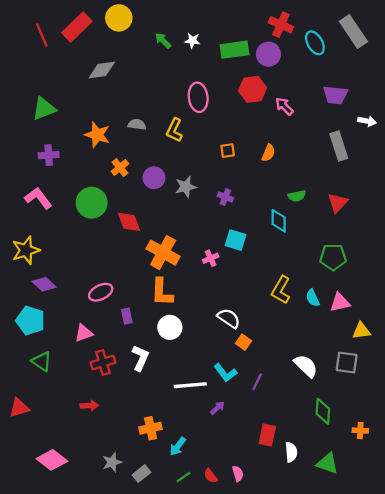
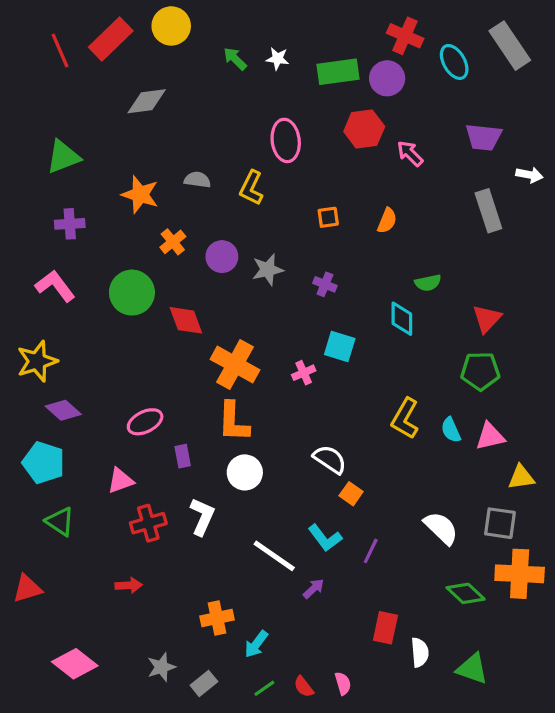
red triangle: (338, 203) -> (487, 319), moved
white line: (190, 385) -> (274, 556), turned 40
green diamond: (323, 411) -> (466, 593), turned -50
orange cross: (360, 431) -> (520, 574), moved, size x2.0

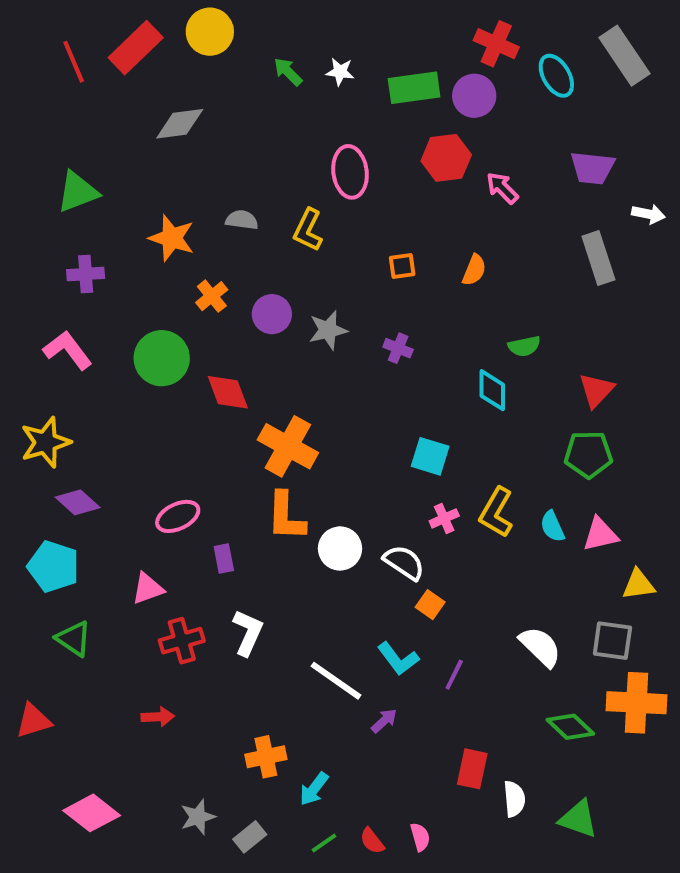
cyan square: (340, 347) -> (430, 456), moved
pink cross: (304, 373) -> (444, 518), moved
white circle: (245, 472) -> (340, 548), moved

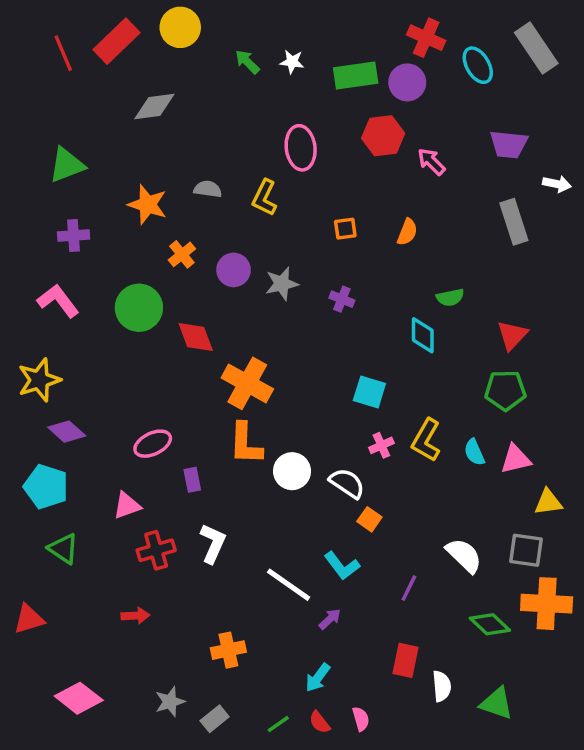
purple line: (454, 675) -> (409, 588), moved
cyan arrow: (314, 789) -> (318, 678), moved

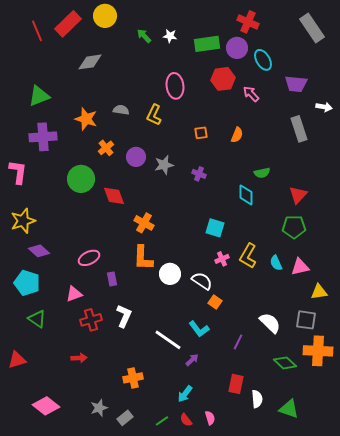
cyan ellipse: (478, 65) -> (263, 60), moved
purple cross: (74, 235) -> (43, 137), size x1.5
pink L-shape: (58, 301) -> (18, 172), moved, turned 45
orange cross: (247, 383) -> (144, 223), size x0.7

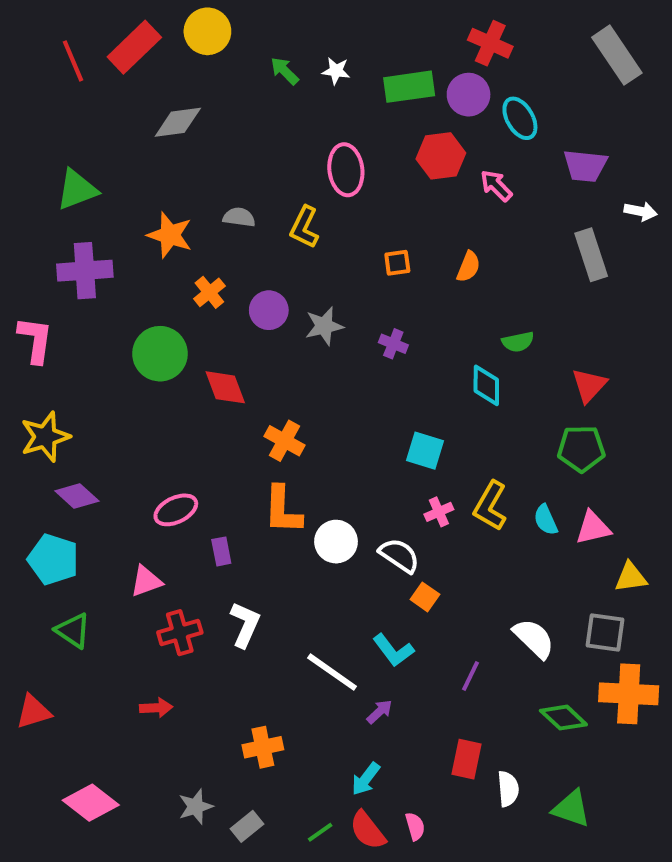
red semicircle: (186, 420) -> (368, 830), size x1.5

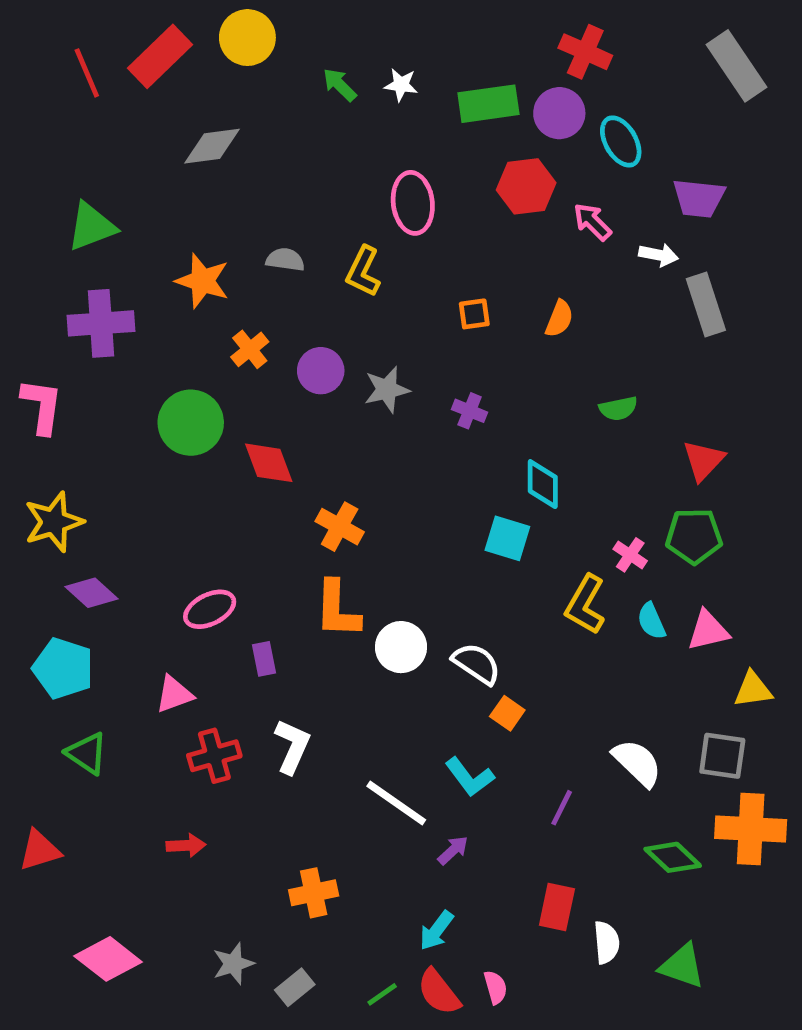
white arrow: (641, 211) -> (659, 255), moved
cyan diamond: (486, 385) -> (543, 484), moved
pink cross: (439, 512) -> (630, 555), moved, turned -32

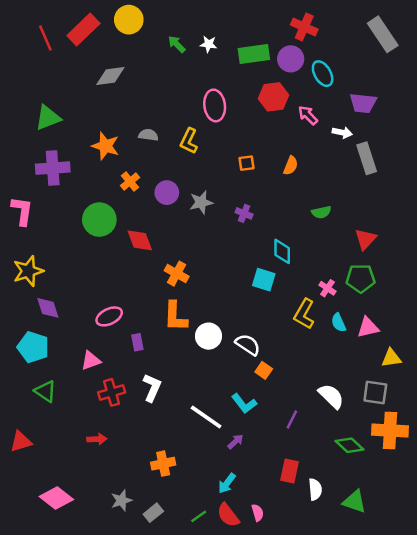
purple diamond: (91, 593) -> (48, 308), turned 30

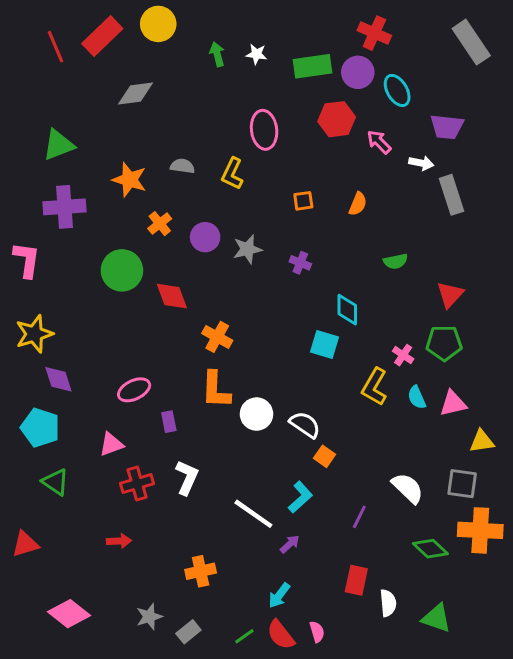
green arrow: (177, 44) -> (217, 54), turned 30
cyan L-shape: (244, 404) -> (300, 497), turned -95

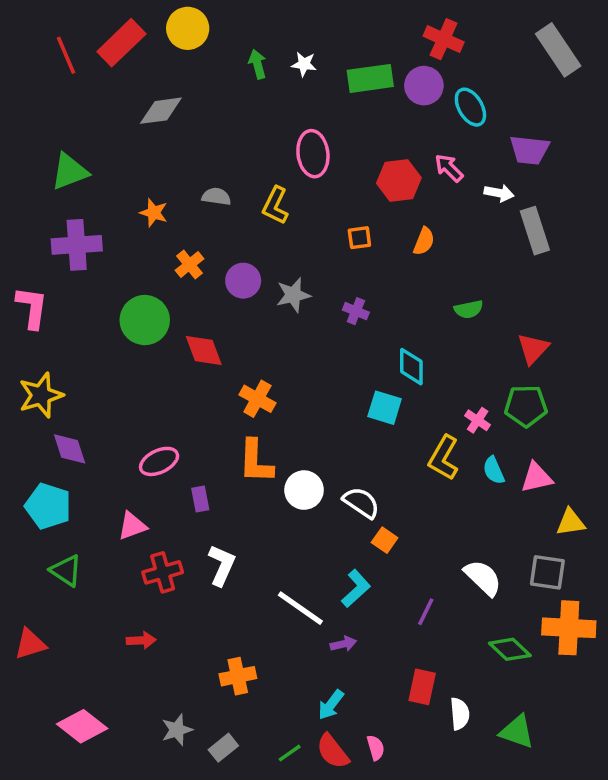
red hexagon: (337, 119) -> (399, 180), moved
orange star: (130, 180) -> (154, 213), size x0.7
purple arrow: (290, 544) -> (343, 644), turned 30

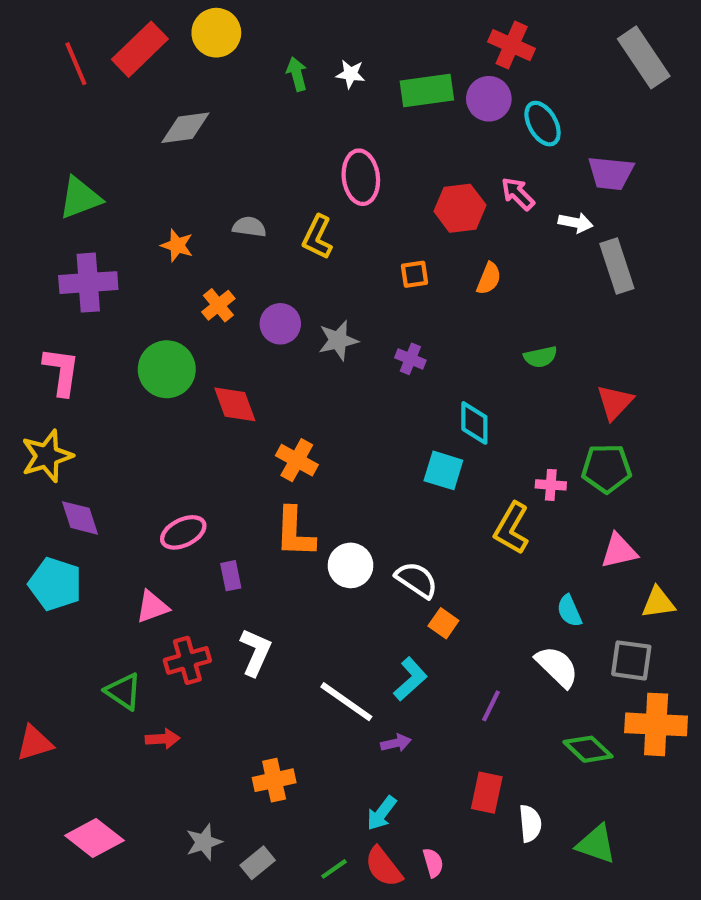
pink L-shape: (32, 308) -> (61, 371), moved
pink cross: (478, 420) -> (551, 485), turned -30
cyan semicircle: (494, 470) -> (569, 611), moved
green triangle: (66, 571) -> (123, 691), moved

